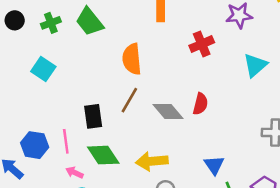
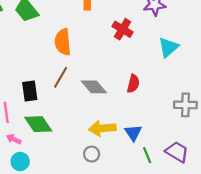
red cross: (202, 44) -> (123, 29), turned -36
red semicircle: (200, 104) -> (133, 84), moved
yellow arrow: (152, 161) -> (102, 128), moved

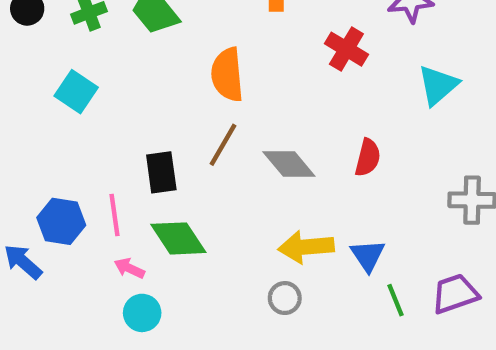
purple trapezoid: (177, 152) -> (455, 294), turned -50

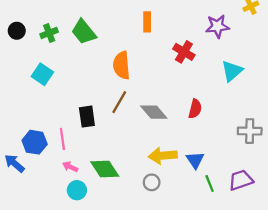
green diamond: (178, 238) -> (105, 169), moved

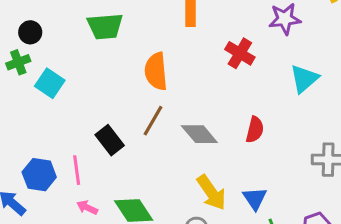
black circle: (17, 31) -> (30, 32), moved
green trapezoid: (84, 32) -> (105, 26), turned -56
green cross: (49, 33) -> (18, 62), moved
black rectangle: (87, 117) -> (110, 140), turned -30
yellow arrow: (163, 156) -> (211, 193), turned -120

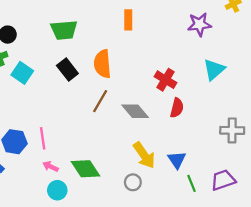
red cross: (240, 53) -> (166, 80), moved
black rectangle: (110, 140) -> (67, 69), moved

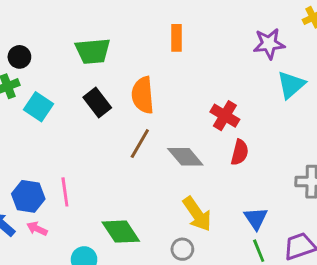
cyan triangle: (214, 69) -> (291, 85), moved
blue triangle: (177, 160) -> (256, 218), moved
pink arrow: (50, 167) -> (37, 229), moved

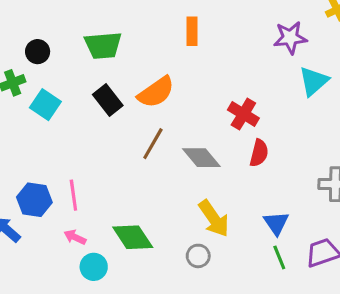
black circle: (19, 57) -> (38, 52), moved
orange semicircle: (143, 95) -> (156, 92), turned -120
pink arrow: (37, 229) -> (75, 237), moved

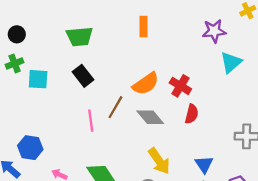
black circle: (38, 52) -> (17, 34), moved
orange semicircle: (156, 92) -> (146, 84), moved
cyan square: (45, 105) -> (38, 79), turned -30
pink line: (73, 195) -> (91, 121), moved

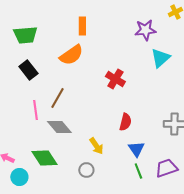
orange semicircle: (146, 84) -> (71, 55), moved
red semicircle: (192, 114) -> (125, 122), moved
gray diamond: (150, 117) -> (59, 127), moved
yellow arrow: (159, 161) -> (96, 146), size x0.7

